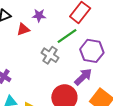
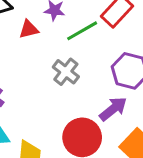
green line: (67, 36) -> (82, 31), moved

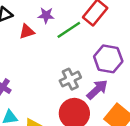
gray cross: (66, 72) -> (70, 79), moved, turned 30

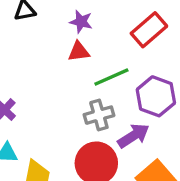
green line: (69, 30) -> (111, 77), moved
red triangle: (27, 32) -> (79, 52), moved

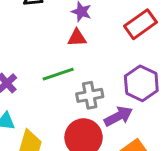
green line: (111, 77) -> (58, 74), moved

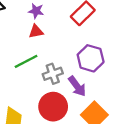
purple arrow: (118, 116) -> (77, 86), turned 90

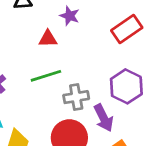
red triangle: (36, 31) -> (48, 39), moved

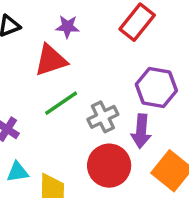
red triangle: (48, 39) -> (51, 60), size x1.5
purple arrow: (104, 118) -> (141, 131), turned 48

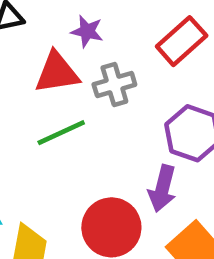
gray cross: (103, 117) -> (114, 84), moved

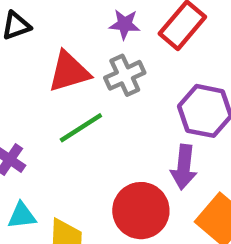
purple star: (87, 31) -> (125, 24), moved

